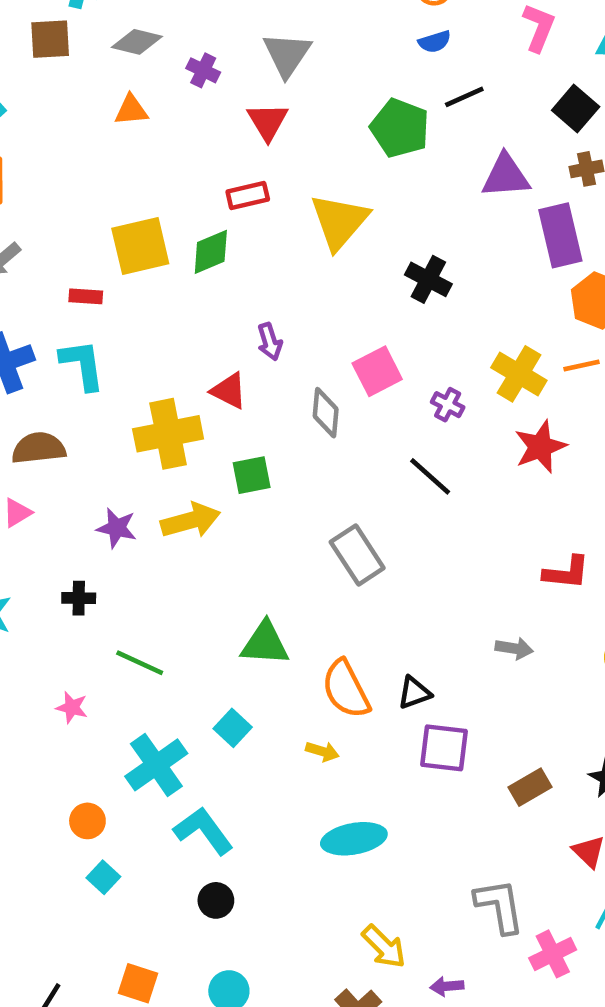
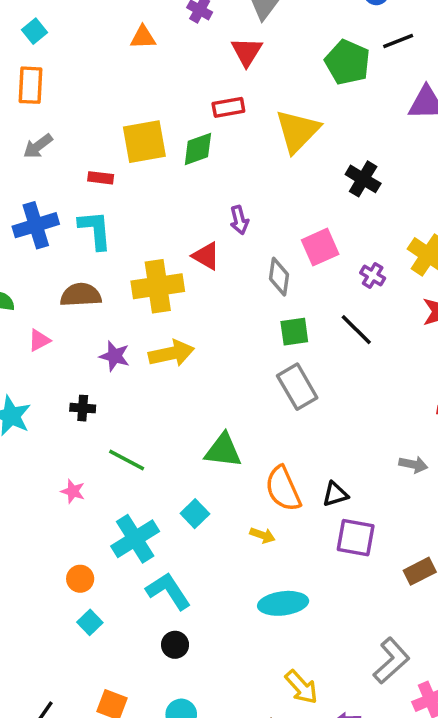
brown semicircle: (39, 448) -> (81, 295), moved
green square: (252, 475) -> (294, 332), moved
gray L-shape: (499, 906) -> (391, 661), turned 54

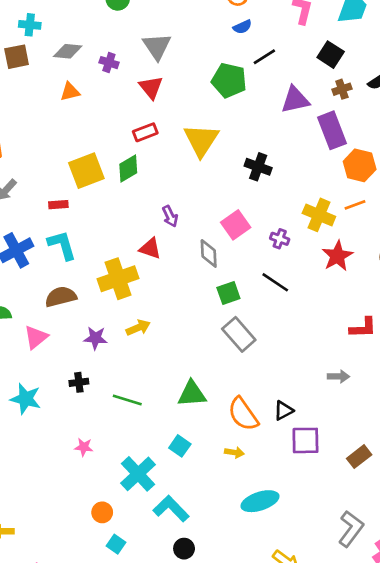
pink triangle: (39, 340) -> (36, 337), size x1.4
yellow arrow: (171, 353) -> (138, 328), size x0.7
green line: (127, 460) -> (127, 400), moved

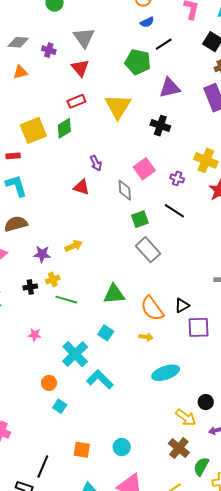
purple triangle: (295, 100) -> (170, 88), moved
yellow cross: (118, 279) -> (53, 279), moved, size x0.5
black circle: (184, 549) -> (206, 402), moved

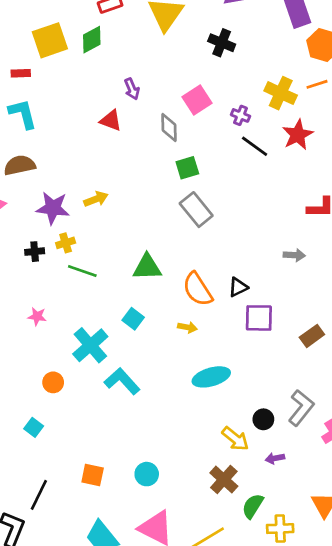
black line: (174, 211) -> (255, 146), moved
purple star: (42, 254) -> (53, 208), size x1.4
cyan square: (60, 406) -> (34, 427), moved

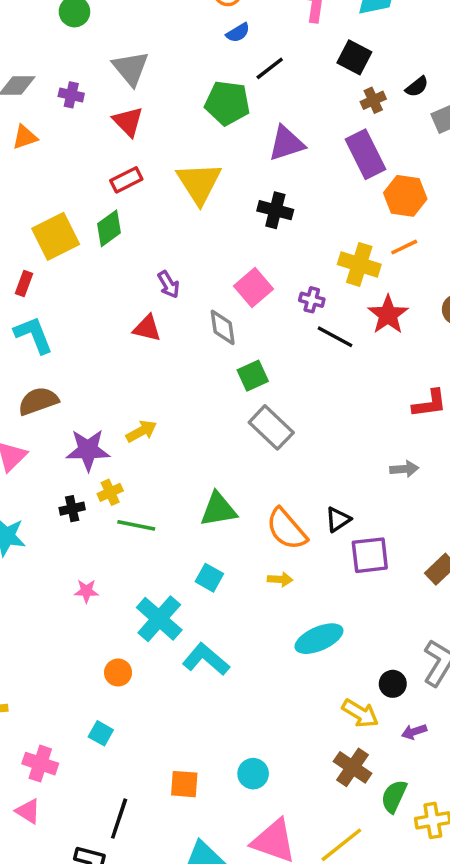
red rectangle: (21, 73) -> (24, 283), turned -60

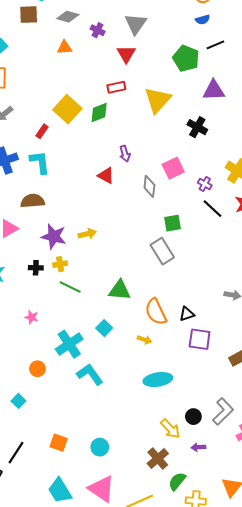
yellow square: (56, 236) -> (67, 109), turned -36
green square: (253, 376) -> (173, 223), moved

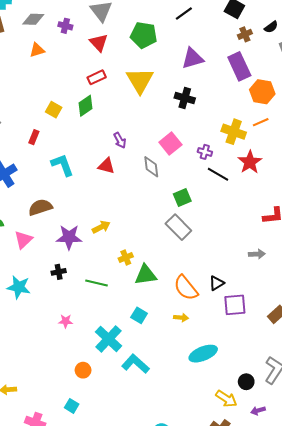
green pentagon: (186, 58) -> (144, 35), moved
yellow square: (67, 109) -> (54, 110), size x0.6
cyan L-shape: (40, 162) -> (62, 165), moved
yellow cross: (60, 264) -> (126, 257), moved

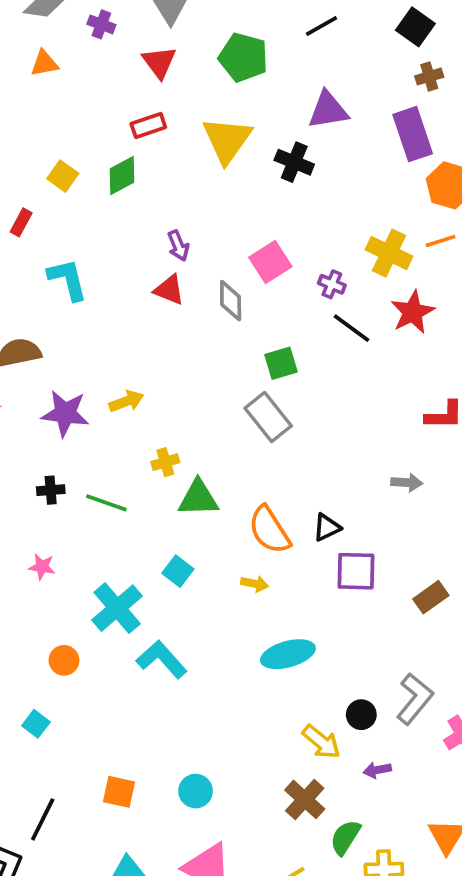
black cross: (185, 98) -> (294, 162), moved
red triangle: (106, 166) -> (169, 290), moved
black cross: (59, 272) -> (51, 490), moved

